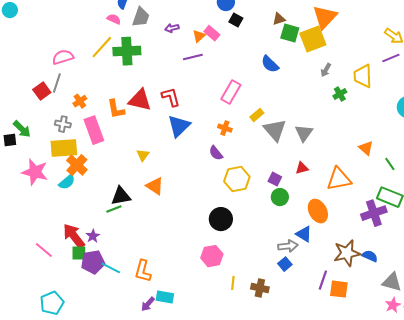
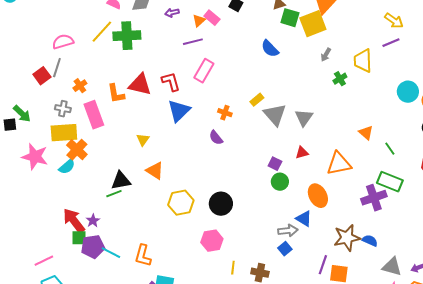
pink rectangle: (231, 92) -> (204, 71), moved
yellow hexagon: (237, 179) -> (181, 203), moved
pink line: (44, 250) -> (44, 261), moved, turned -66

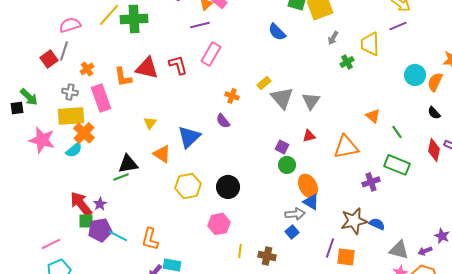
blue triangle: (179, 111) -> (189, 137), moved
orange ellipse: (318, 196) -> (308, 186), moved
purple cross: (374, 198) -> (371, 182), moved, size x0.7

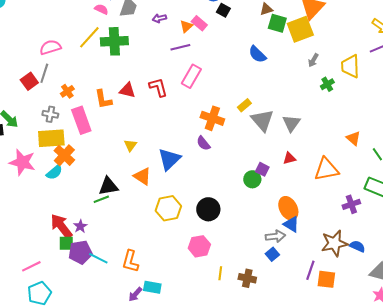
red triangle: (147, 68) -> (127, 90), size x0.7
orange cross: (232, 96) -> (212, 118), size x1.6
green circle: (287, 165) -> (252, 179), moved

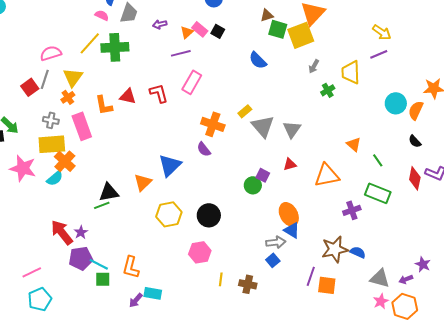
black square: (223, 10) -> (218, 31), moved
yellow triangle: (130, 145) -> (73, 77), moved, size x1.5
orange triangle: (142, 176) -> (143, 182), turned 42
green square: (66, 243) -> (103, 279), moved

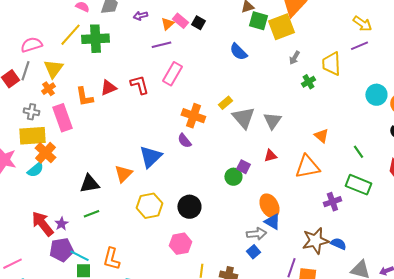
red triangle: (128, 96) -> (108, 88), turned -36
orange triangle: (354, 144) -> (321, 136), moved
green line: (102, 205) -> (91, 214), moved

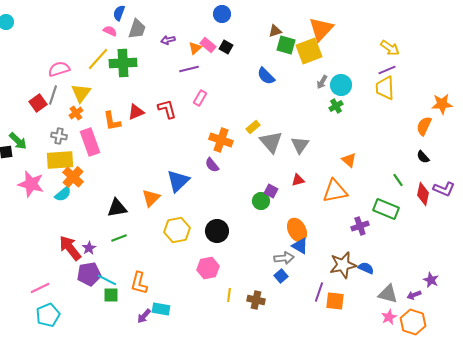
yellow trapezoid: (331, 64) -> (385, 88), moved
pink rectangle: (172, 74) -> (200, 98), size x0.7
cyan circle: (376, 95) -> (341, 85), moved
green line: (358, 152) -> (398, 180), moved

